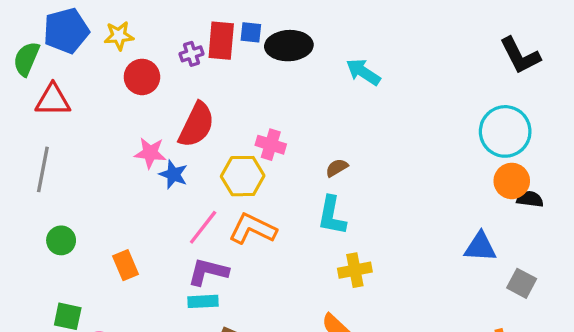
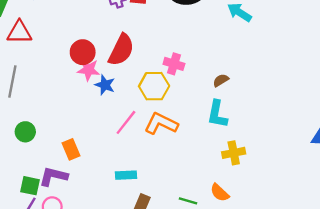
red circle: (142, 77) -> (83, 52), moved
purple L-shape: (208, 272) -> (53, 176), moved

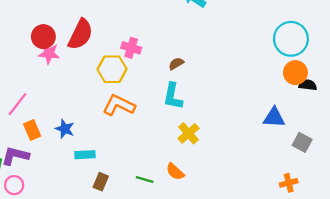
blue star: (105, 85) -> (65, 129), moved
pink line: (126, 122) -> (17, 104), moved
yellow cross: (234, 153) -> (189, 133), turned -30

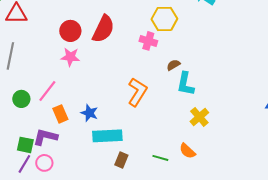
pink star: (49, 53) -> (70, 57), moved
brown semicircle: (176, 64) -> (173, 65), moved
yellow hexagon: (112, 69) -> (164, 19), moved
orange L-shape: (119, 105) -> (137, 92), turned 96
cyan rectangle: (85, 155) -> (107, 136), size x1.6

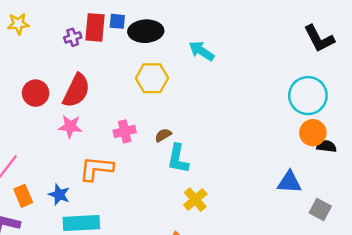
pink cross: (148, 41) -> (125, 131), moved, turned -30
pink star: (70, 57) -> (70, 126), moved
orange L-shape: (137, 92) -> (96, 169), moved, turned -116

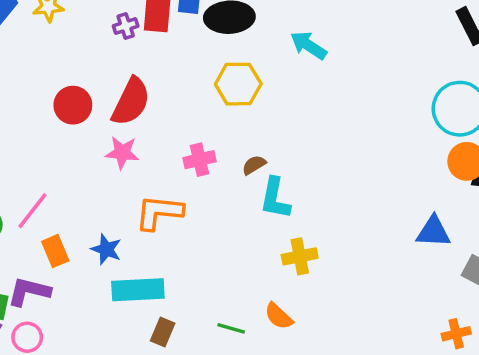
yellow cross: (195, 200) -> (300, 256), turned 30

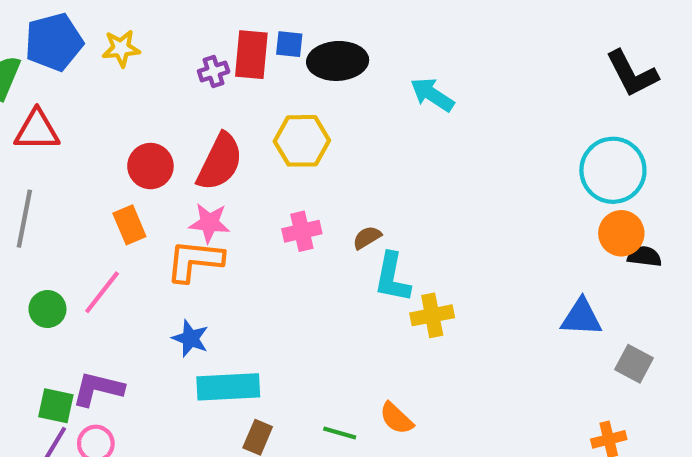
yellow hexagon: (238, 84) -> (302, 141), moved
orange L-shape: (159, 212) -> (195, 261), moved
orange rectangle: (55, 251) -> (129, 225), moved
yellow cross: (300, 256) -> (432, 315), moved

